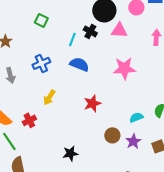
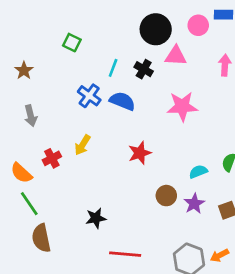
black cross: (90, 31) -> (144, 69), moved
blue cross: (41, 63) -> (89, 96), moved, turned -30
red cross: (29, 120) -> (52, 158), moved
black star: (70, 153) -> (96, 218), moved

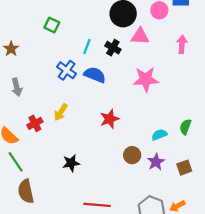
black star: (96, 218) -> (71, 163), moved

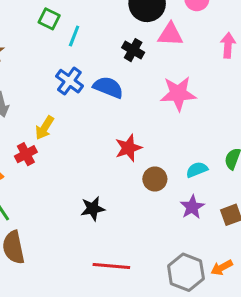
cyan line: (87, 46) -> (74, 36), moved
yellow arrow: (61, 112) -> (45, 128), moved
brown circle: (132, 155) -> (155, 179), moved
black star: (71, 163) -> (93, 209), moved

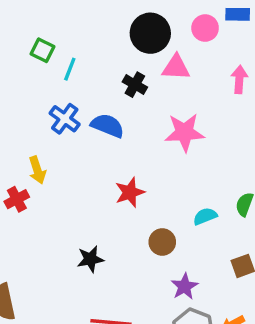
yellow arrow: (45, 128) -> (37, 170), turned -50
brown circle: (155, 179) -> (162, 242), moved
purple star: (192, 207) -> (185, 286), moved

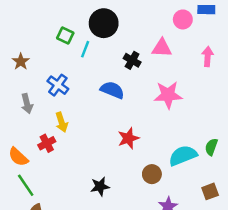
black circle: (150, 33) -> (104, 23), moved
blue cross: (65, 119) -> (58, 85), moved
cyan semicircle: (205, 216) -> (183, 156), size x1.6

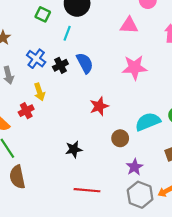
cyan line: (85, 49) -> (67, 33), moved
black cross: (132, 60) -> (60, 65), moved, turned 32
blue semicircle: (112, 90) -> (85, 63), turned 40

